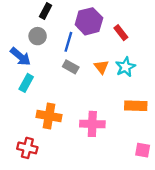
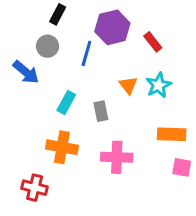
gray rectangle: (71, 67) -> (101, 111), moved, turned 49
cyan rectangle: (26, 83) -> (66, 102), moved
pink square: (143, 150) -> (182, 167), moved

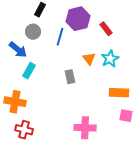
cyan rectangle: (66, 102) -> (29, 71), moved
orange cross: (62, 147) -> (15, 102), moved
pink cross: (117, 157) -> (85, 128), moved

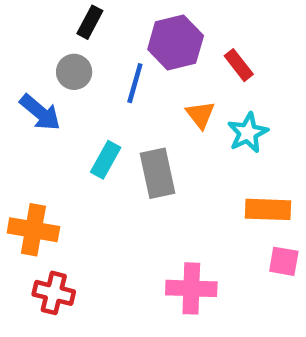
orange triangle: (89, 59) -> (200, 115), moved
cyan rectangle: (29, 71) -> (106, 160), moved
gray rectangle: (70, 77) -> (158, 173), size x1.5

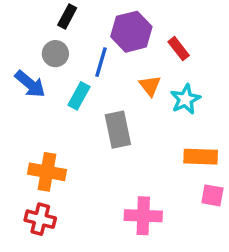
cyan rectangle: (106, 160) -> (79, 96), moved
orange cross: (33, 230) -> (47, 172), moved

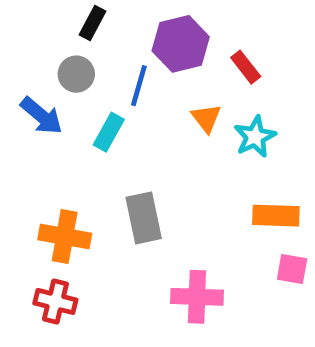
gray rectangle: (118, 130) -> (144, 218), moved

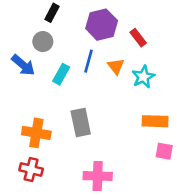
blue line: (139, 86) -> (88, 61), moved
pink cross: (197, 297) -> (98, 176), moved

